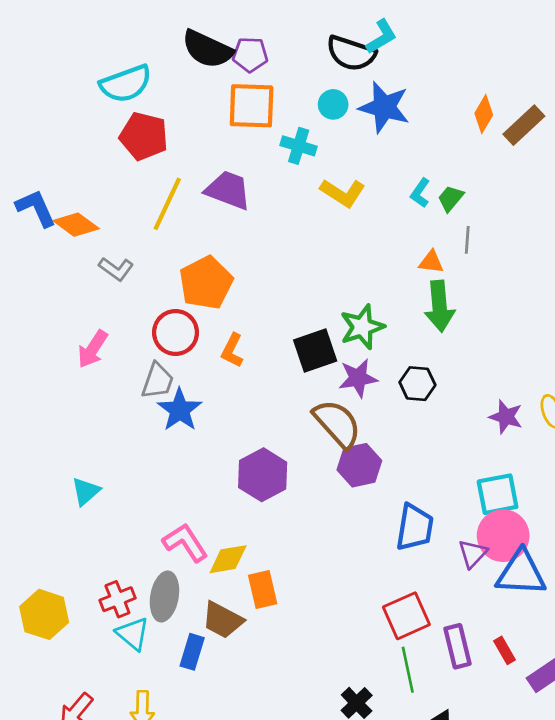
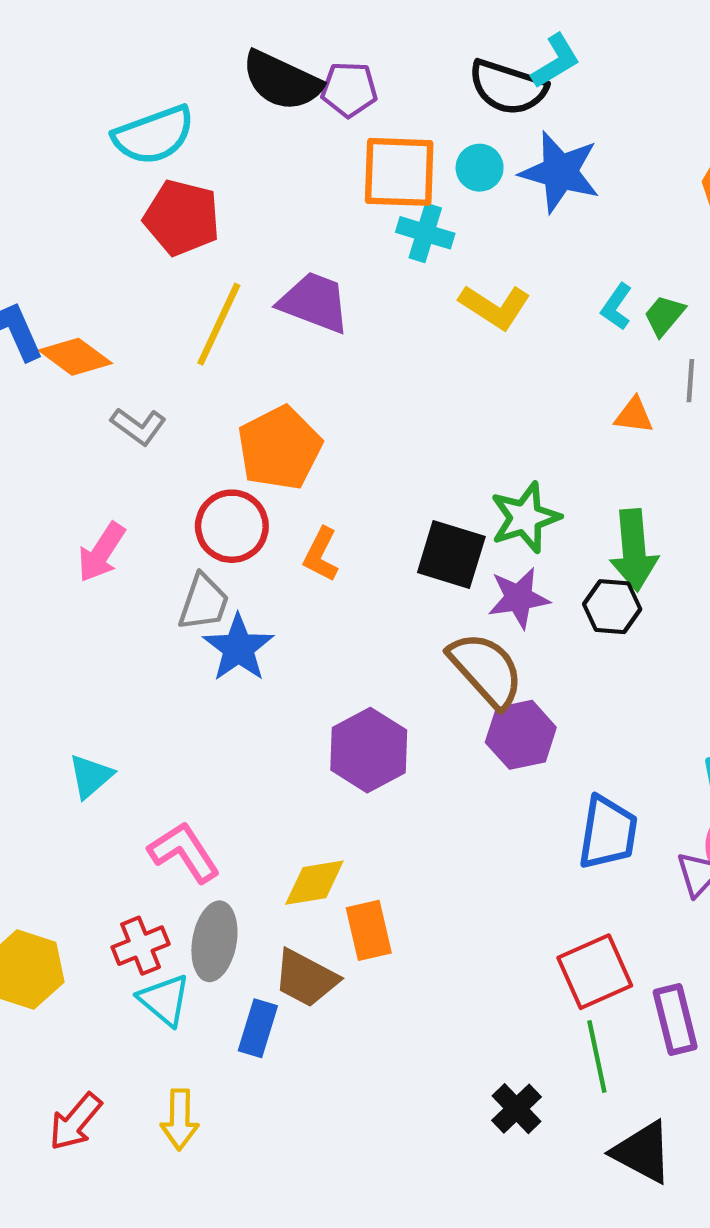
orange square: (252, 106) -> (399, 172), moved
green arrow: (440, 306) -> (634, 550), moved
black square: (315, 350) -> (451, 554), turned 36
pink L-shape: (185, 543) -> (184, 852), moved

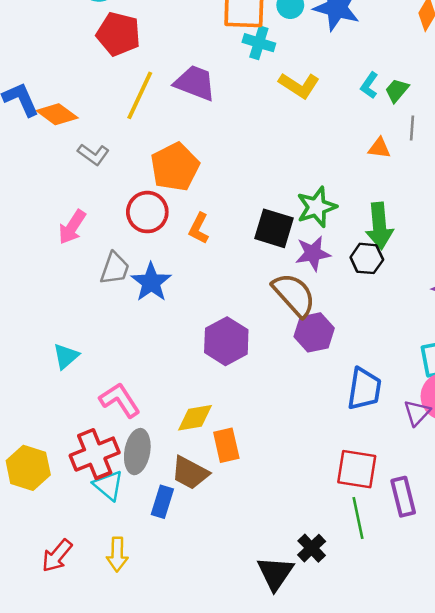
gray trapezoid: (204, 602) -> (115, 268), moved
red cross: (141, 946) -> (95, 454), size x1.5
red square: (595, 972) -> (357, 469), turned 33
black triangle: (643, 1152) -> (275, 573), moved, turned 36

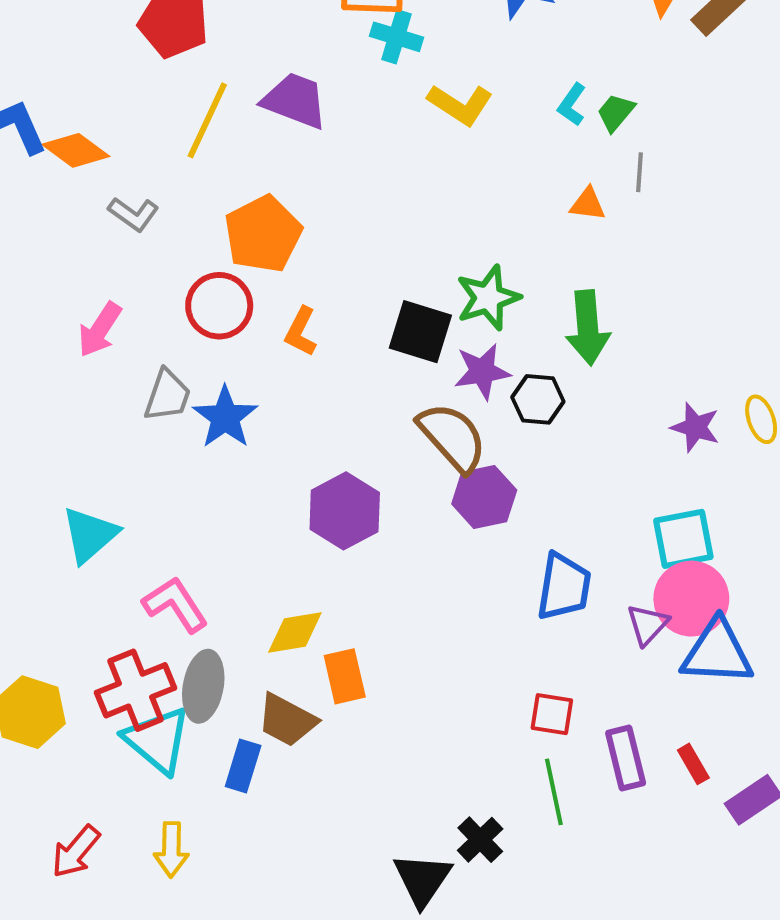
black hexagon: (367, 258) -> (538, 399), moved
cyan triangle: (66, 356) -> (90, 535), size x1.4
red square: (357, 469) -> (552, 714), size x0.7
cyan triangle: (108, 485) -> (157, 740), size x1.4

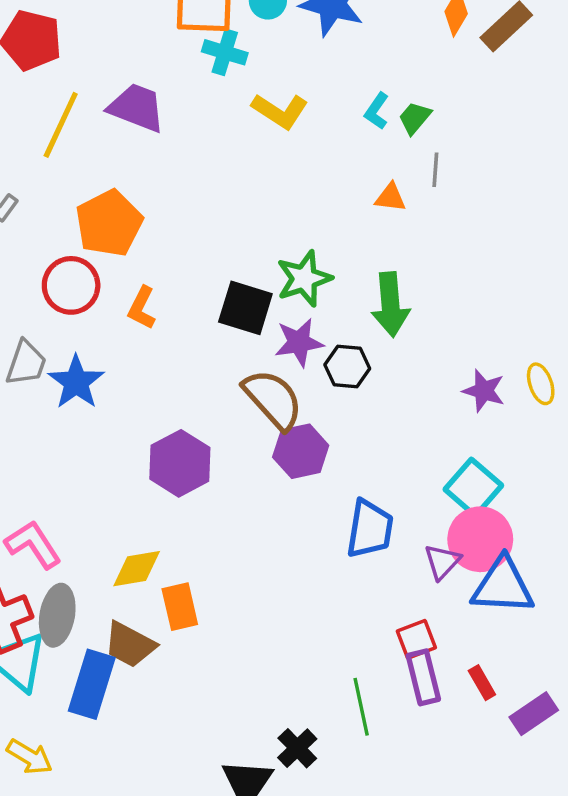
cyan square: (683, 539) -> (473, 487), turned -38
red square: (552, 714) -> (416, 639), moved, turned -30
blue rectangle: (243, 766) -> (92, 684), size x1.5
yellow arrow: (171, 850) -> (30, 757), turned -60

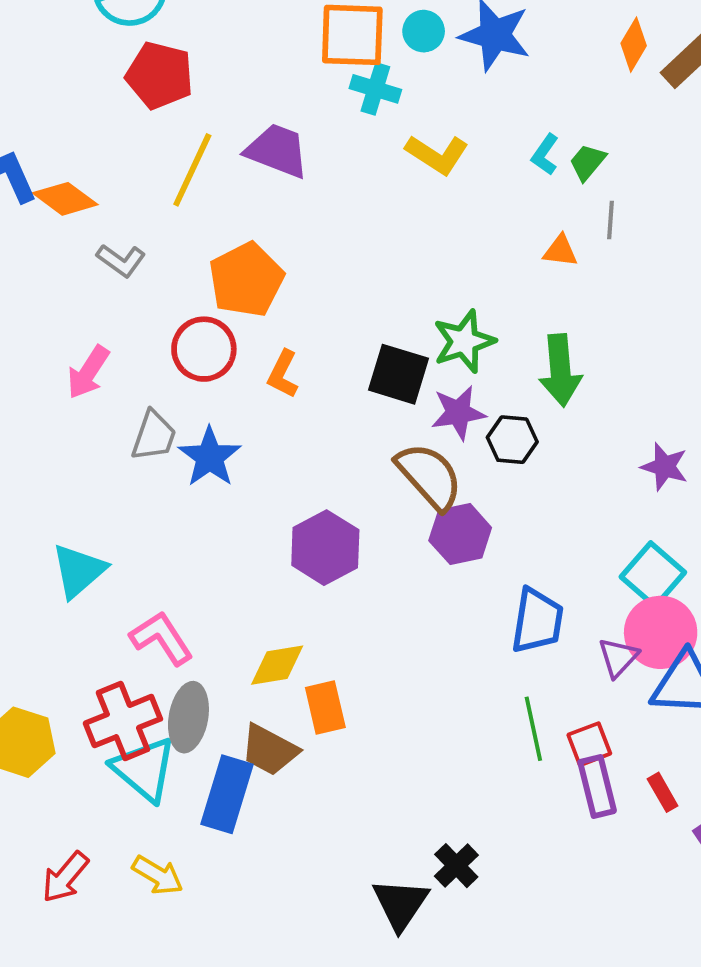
green line: (361, 707) -> (533, 729), moved

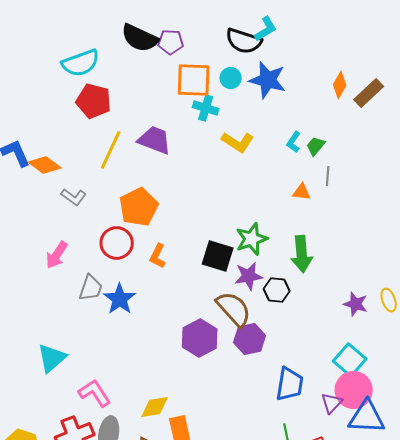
purple hexagon: (325, 548) -> (200, 338), moved

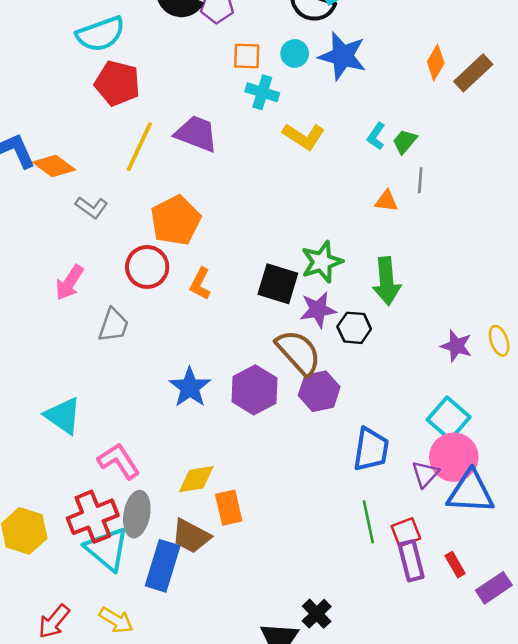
orange square: (194, 80) -> (247, 56), size x0.6
blue star: (120, 299) -> (190, 387), moved
cyan triangle: (52, 358) -> (63, 416), turned -44

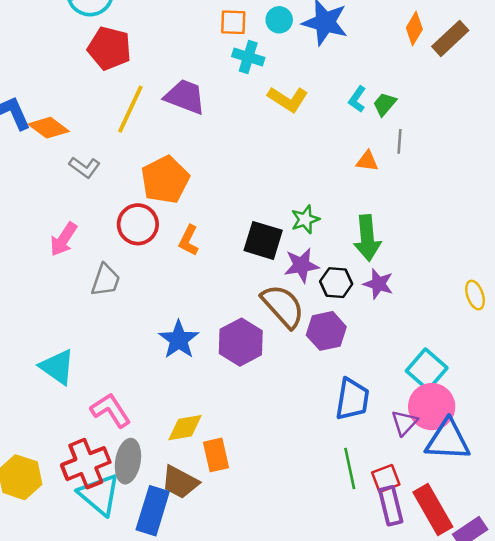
green star: (322, 262) -> (305, 219), size x0.7
purple star: (456, 346) -> (378, 284), moved
purple hexagon: (319, 391) -> (326, 331), moved
red rectangle: (455, 565) -> (433, 509), size x2.0

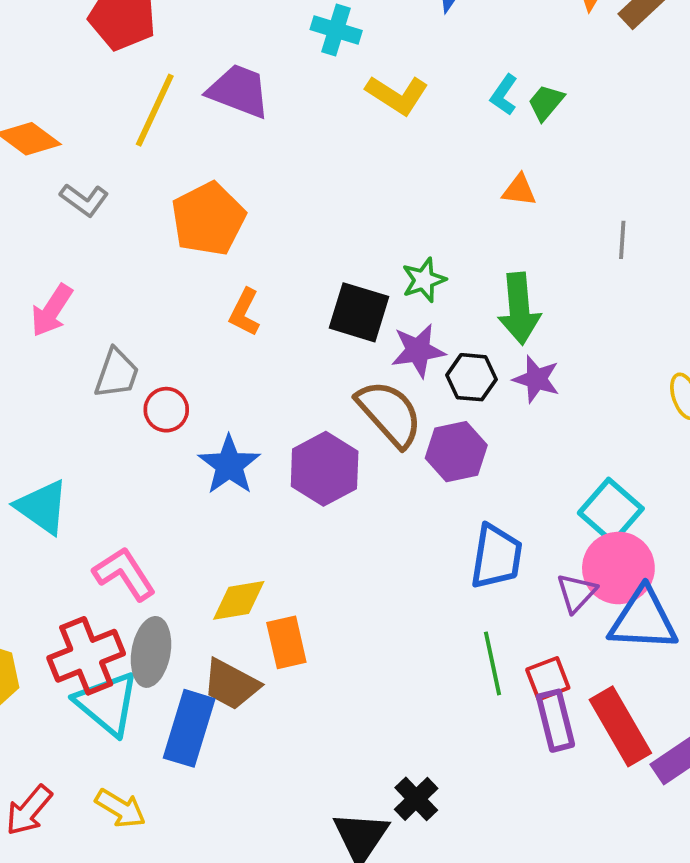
gray line: (399, 141) -> (622, 240), moved
red circle: (138, 224) -> (166, 410), moved, size x0.7

